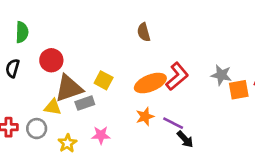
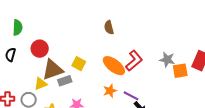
orange ellipse: (150, 83) -> (114, 66), turned 60
yellow triangle: (53, 107) -> (41, 84), turned -32

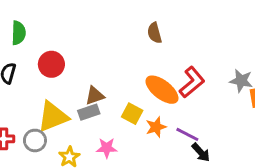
yellow square: (79, 64) -> (132, 114), moved
brown triangle: (53, 70) -> (95, 96), moved, size x0.6
yellow triangle: (41, 84) -> (53, 117), size x1.6

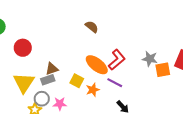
brown semicircle: (155, 33) -> (92, 27), turned 144
yellow triangle: (53, 117) -> (24, 83), turned -35
purple line: (187, 134) -> (115, 83), moved
gray circle: (35, 140) -> (42, 99), moved

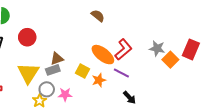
orange square: (163, 70) -> (170, 60), turned -35

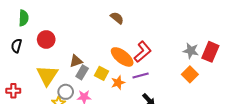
gray star: (157, 48) -> (191, 51), moved
orange square: (170, 60) -> (190, 74), moved
gray rectangle: (53, 70) -> (82, 72), moved, turned -40
purple line: (121, 73) -> (141, 75), turned -42

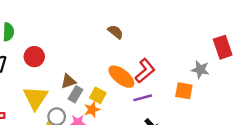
red rectangle: (210, 52) -> (223, 47), moved, turned -42
orange square: (190, 74) -> (184, 91), moved, turned -35
orange star: (118, 83) -> (92, 110), moved

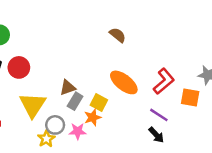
red circle: (34, 57) -> (19, 67), moved
red L-shape: (145, 71) -> (164, 81), moved
purple line: (143, 98) -> (159, 115), moved, turned 48

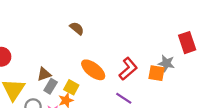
brown semicircle: (118, 35) -> (77, 28), moved
orange square: (190, 97) -> (157, 73), moved

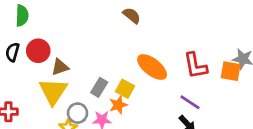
red L-shape: (128, 69) -> (195, 66), turned 120
brown triangle: (44, 74) -> (60, 67), moved

